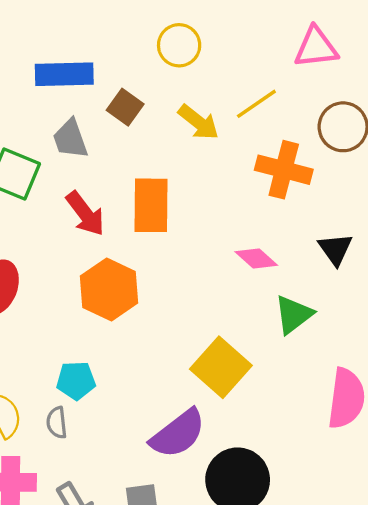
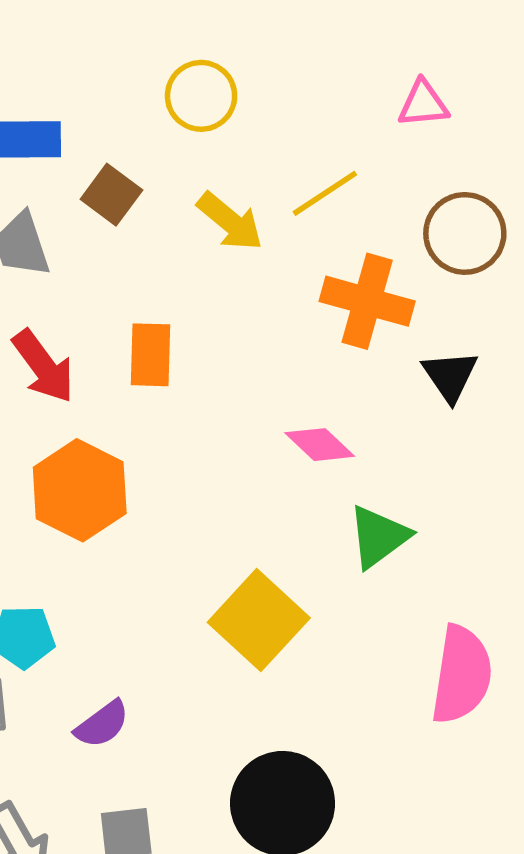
pink triangle: (316, 48) -> (423, 104), size x0.7
orange rectangle: (151, 205) -> (150, 355), size x0.7
black triangle: (335, 249) -> (450, 376), moved
purple semicircle: (178, 434) -> (102, 724), moved, size x0.6

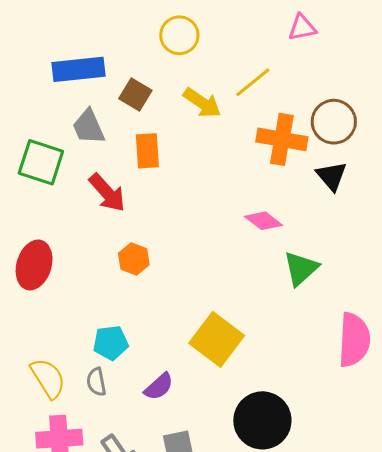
brown circle: (465, 233) -> (334, 122), moved
orange rectangle: (150, 355) -> (147, 151), moved
orange hexagon: (80, 490) -> (134, 259), size x0.6
yellow square: (259, 620) -> (217, 339), moved

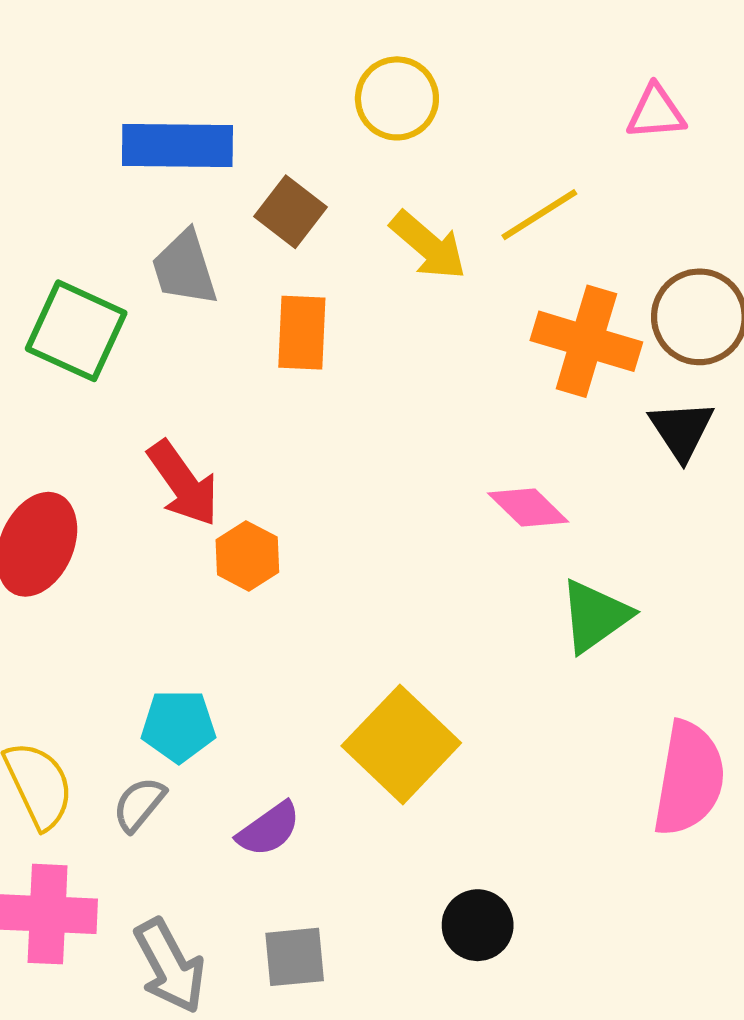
red arrow: (107, 193) -> (183, 483), moved
gray semicircle: (96, 382) -> (139, 804), turned 44
black circle: (262, 420) -> (478, 925), size x0.6

